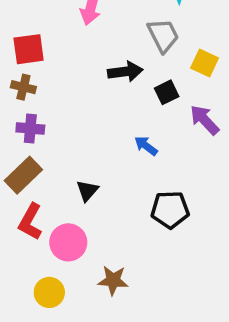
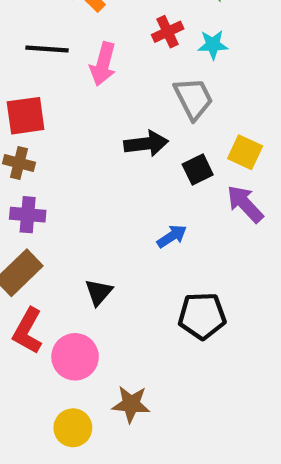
yellow square: (205, 63) -> (245, 152), moved
blue arrow: (146, 146) -> (172, 236), turned 110
yellow circle: (49, 292) -> (73, 428), moved

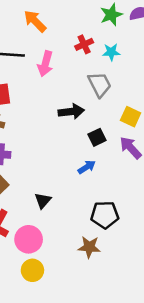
black square: (198, 169) -> (97, 137), moved
brown star: (131, 404) -> (89, 247), moved
yellow circle: (73, 428) -> (32, 270), moved

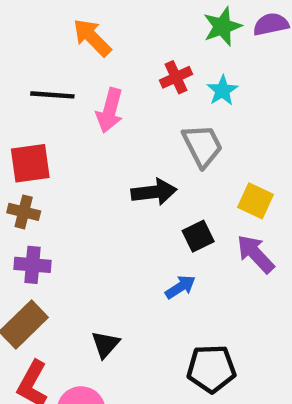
cyan star: (111, 52) -> (222, 90), turned -30

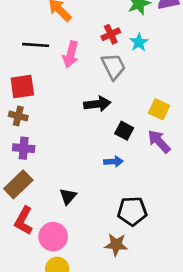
gray trapezoid: (202, 146) -> (113, 66), moved
black square: (198, 236) -> (124, 131), turned -36
blue arrow: (180, 287) -> (113, 162), turned 30

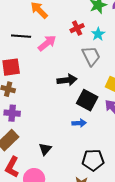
pink arrow: (71, 54) -> (47, 43), turned -144
gray trapezoid: (113, 66) -> (91, 56), moved
black square: (124, 131) -> (87, 100), size x1.5

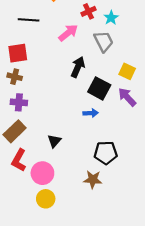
pink arrow: (47, 43) -> (68, 33), moved
black arrow: (67, 80) -> (78, 67), turned -60

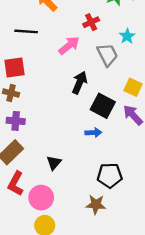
cyan star: (111, 18) -> (127, 36), moved

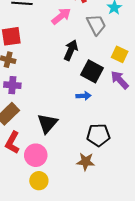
black triangle: (54, 163) -> (47, 123), size x1.5

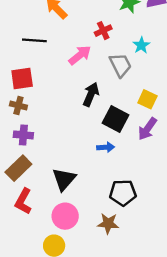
purple arrow: (120, 80) -> (147, 129), turned -102
pink circle: (36, 155) -> (65, 216), moved

